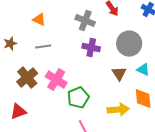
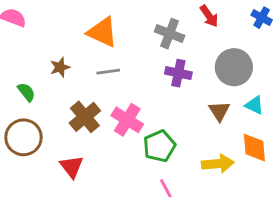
orange triangle: (39, 20) -> (102, 32), size x1.6
red triangle: (18, 112) -> (72, 167), turned -48

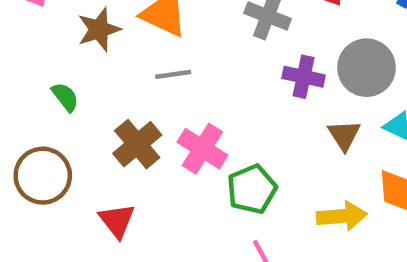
brown star: (60, 67) -> (99, 29), moved, size x1.4
purple cross: (178, 73) -> (304, 77), moved
green semicircle: (26, 92) -> (65, 97), moved

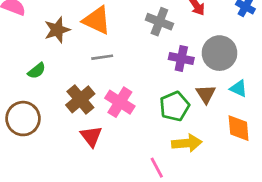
green semicircle: (65, 97) -> (37, 71), turned 90
green pentagon: (252, 189) -> (174, 106), moved
yellow arrow: (342, 216) -> (187, 143), moved
red triangle: (117, 221) -> (91, 136), moved

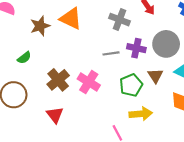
gray line: (102, 57) -> (111, 53), moved
red triangle: (91, 136) -> (55, 115), moved

